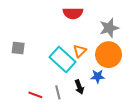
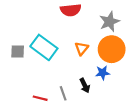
cyan rectangle: (62, 60) -> (44, 47), moved

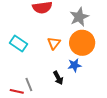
cyan rectangle: (44, 47) -> (18, 44), size x0.7
gray line: (63, 93) -> (29, 84), moved

